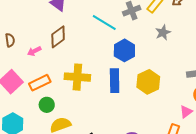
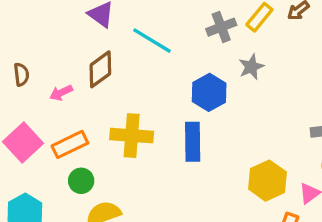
cyan line: (104, 23) -> (152, 41), moved
gray star: (163, 33) -> (251, 67), moved
yellow hexagon: (148, 82) -> (267, 181), moved

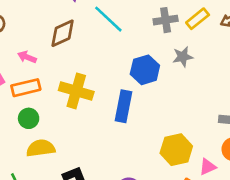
pink arrow: (61, 93) -> (27, 57), moved, turned 36

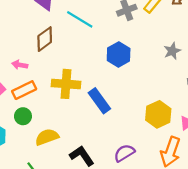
gray star: (183, 57) -> (172, 51), moved
blue rectangle: (124, 106) -> (99, 101), moved, turned -35
green circle: (29, 118) -> (23, 116), moved

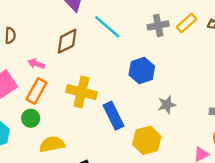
gray star: (172, 51) -> (167, 105), moved
orange rectangle: (24, 90) -> (36, 91), turned -45
yellow hexagon: (158, 114) -> (147, 140), moved

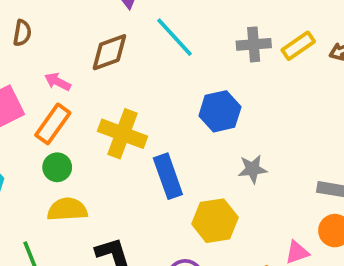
green circle: (31, 118) -> (57, 167), moved

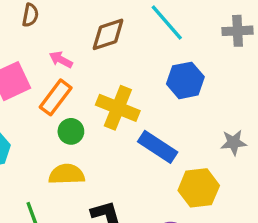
blue hexagon: (220, 111) -> (185, 80), moved
green circle: (57, 167) -> (71, 131), moved
blue rectangle: (168, 176) -> (158, 147), turned -39

